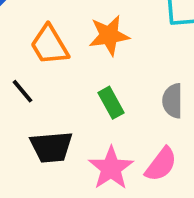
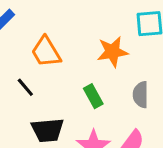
orange star: (109, 35) -> (113, 52), moved

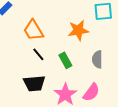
black line: (25, 87) -> (38, 54), moved

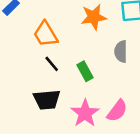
orange star: (78, 30) -> (94, 17), moved
gray semicircle: (97, 59) -> (121, 52), moved

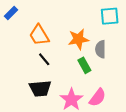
orange star: (94, 17) -> (78, 39), moved
green rectangle: (85, 71) -> (84, 65), moved

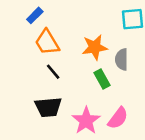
blue rectangle: (11, 13) -> (35, 15), moved

